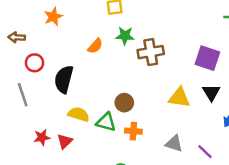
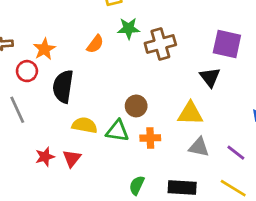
orange star: (53, 17) -> (44, 49), moved
black triangle: (211, 92) -> (210, 77), moved
yellow triangle: (179, 98) -> (190, 114), moved

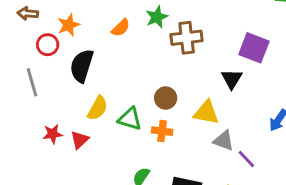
green star: (128, 28) -> (157, 17), turned -30
brown circle: (136, 106) -> (166, 98), moved
yellow semicircle: (85, 125) -> (98, 108), turned 100
gray triangle: (199, 147) -> (224, 141), moved

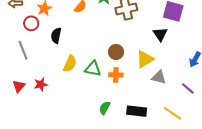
black semicircle: (82, 66) -> (56, 36), size x0.7
yellow triangle: (206, 113) -> (145, 59), turned -36
red triangle: (80, 140) -> (19, 86), moved
purple line: (246, 159) -> (188, 88), moved

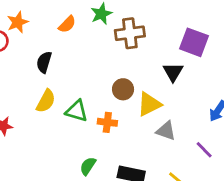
black semicircle: (56, 36) -> (44, 62), moved
brown circle: (116, 52) -> (123, 89), moved

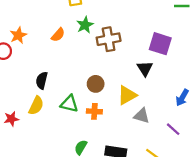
black semicircle: (44, 62) -> (42, 80), moved
brown circle: (123, 89) -> (96, 84), moved
yellow semicircle: (46, 101) -> (36, 106), moved

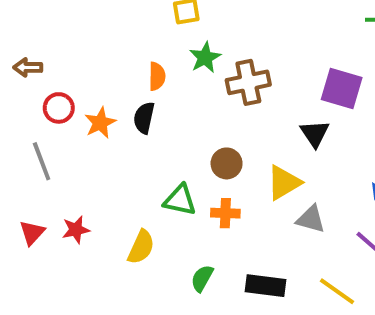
orange star: (18, 35) -> (100, 123), moved
orange semicircle: (58, 35) -> (157, 76), turned -40
black semicircle: (42, 80) -> (144, 118), moved
yellow semicircle: (36, 106) -> (141, 247), moved

